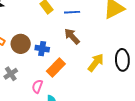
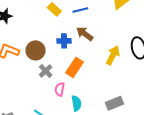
blue cross: (42, 49) -> (64, 41), moved
gray cross: (11, 74) -> (46, 71), moved

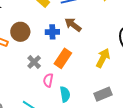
brown circle: (35, 50) -> (20, 32), moved
yellow arrow: (113, 55) -> (103, 58), moved

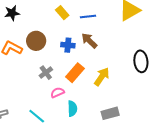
yellow arrow: (103, 58) -> (102, 77), moved
pink semicircle: (48, 80) -> (57, 92), turned 48

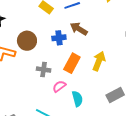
gray cross: (46, 73) -> (44, 70), turned -32

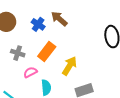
blue cross: (59, 38) -> (38, 24), turned 32
yellow arrow: (99, 61) -> (69, 66), moved

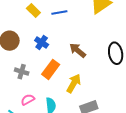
brown arrow: (59, 19) -> (78, 50), moved
pink semicircle: (30, 72) -> (28, 100), moved

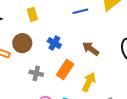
yellow rectangle: (33, 11) -> (32, 14), moved, turned 32
blue line: (59, 12) -> (80, 11), moved

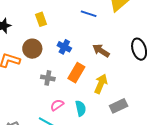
blue line: (80, 11) -> (89, 14), turned 35

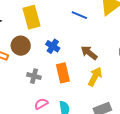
yellow rectangle: (41, 19) -> (32, 17), size x1.6
orange rectangle: (76, 73) -> (63, 73), turned -48
yellow arrow: (101, 84) -> (95, 77), moved

